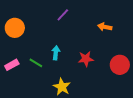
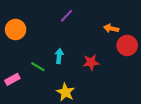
pink rectangle: (12, 65) -> (12, 79), moved
red circle: (120, 65) -> (127, 45), moved

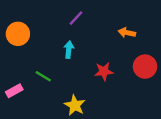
red circle: (127, 45) -> (145, 67), moved
cyan arrow: (59, 56) -> (69, 50), moved

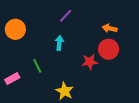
red circle: (145, 67) -> (109, 49), moved
green line: (43, 76) -> (37, 66), turned 32

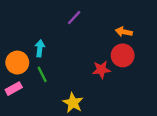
orange circle: (15, 29) -> (17, 63), moved
cyan arrow: (59, 43) -> (40, 48), moved

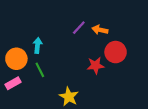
purple line: (74, 18) -> (79, 28), moved
orange arrow: (124, 32) -> (100, 30), moved

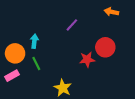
orange arrow: (100, 30) -> (111, 12), moved

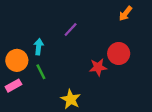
orange arrow: (111, 12) -> (126, 13), turned -64
purple line: (72, 25) -> (71, 29), moved

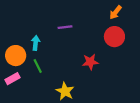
purple line: (71, 29) -> (65, 27), turned 40
red circle: (119, 54) -> (114, 37), moved

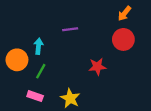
green line: (38, 66) -> (41, 71), turned 56
pink rectangle: (12, 79) -> (35, 96), moved, turned 48

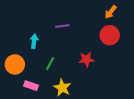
orange circle: (17, 60) -> (15, 64), moved
green line: (41, 71) -> (50, 63), moved

